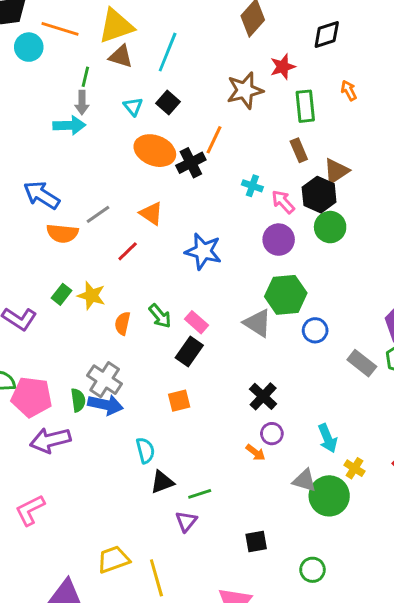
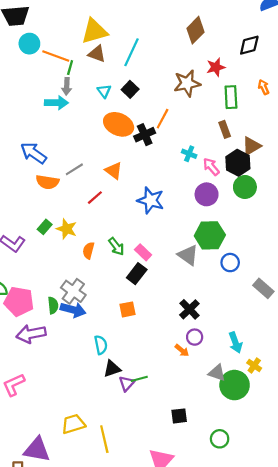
orange line: (60, 29) -> (56, 56), moved
purple triangle: (186, 521) -> (127, 383), moved

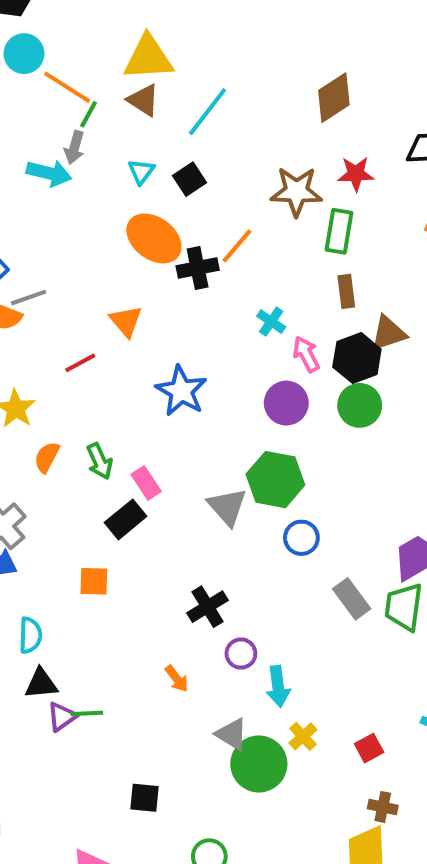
green rectangle: (231, 97) -> (339, 231), moved
gray line: (74, 169) -> (28, 298), moved
purple circle: (195, 337) -> (241, 653), moved

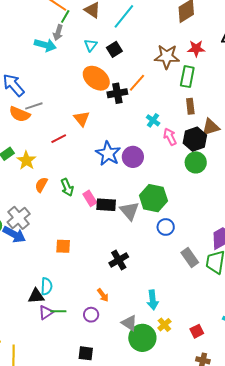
purple circle: (286, 403) -> (133, 157), moved
black rectangle: (126, 519) -> (106, 205), moved, turned 42
cyan semicircle: (30, 635) -> (47, 286), moved
purple circle: (241, 653) -> (91, 315), moved

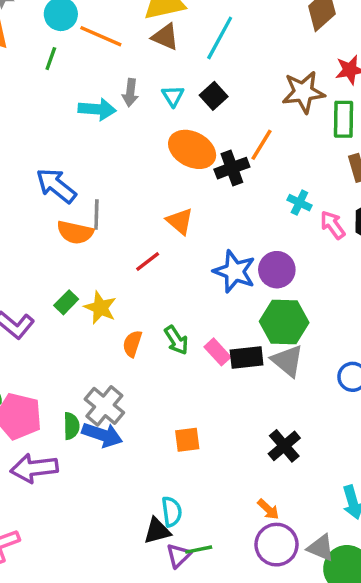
green line: (65, 16) -> (51, 59), moved
gray arrow: (58, 33) -> (130, 93), moved
gray line: (34, 106) -> (96, 214), turned -60
green hexagon: (153, 198) -> (284, 322), moved
purple circle: (91, 315) -> (277, 545), moved, size x1.6

